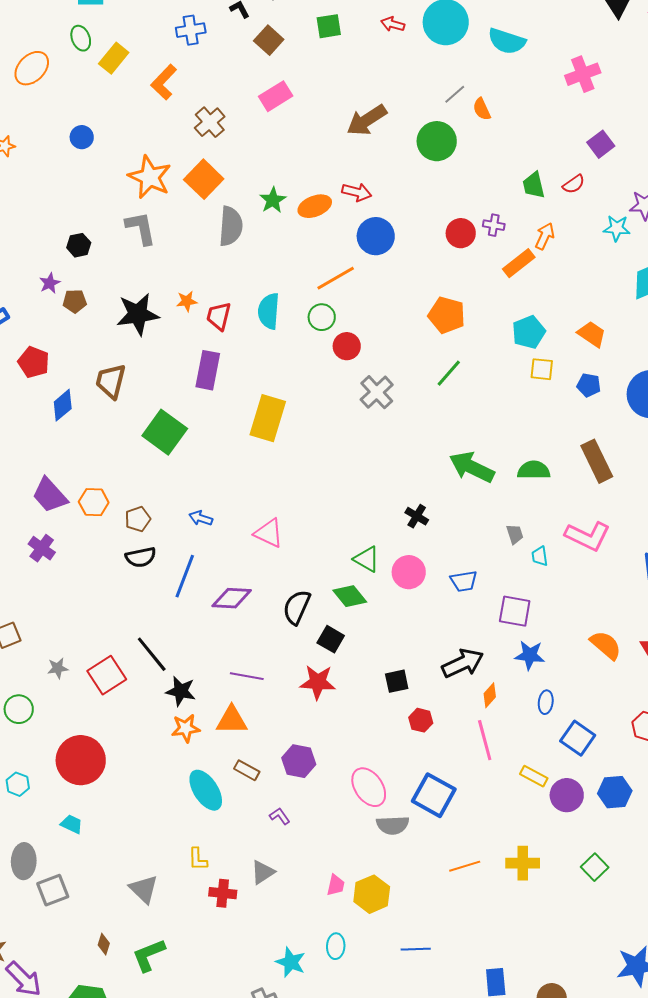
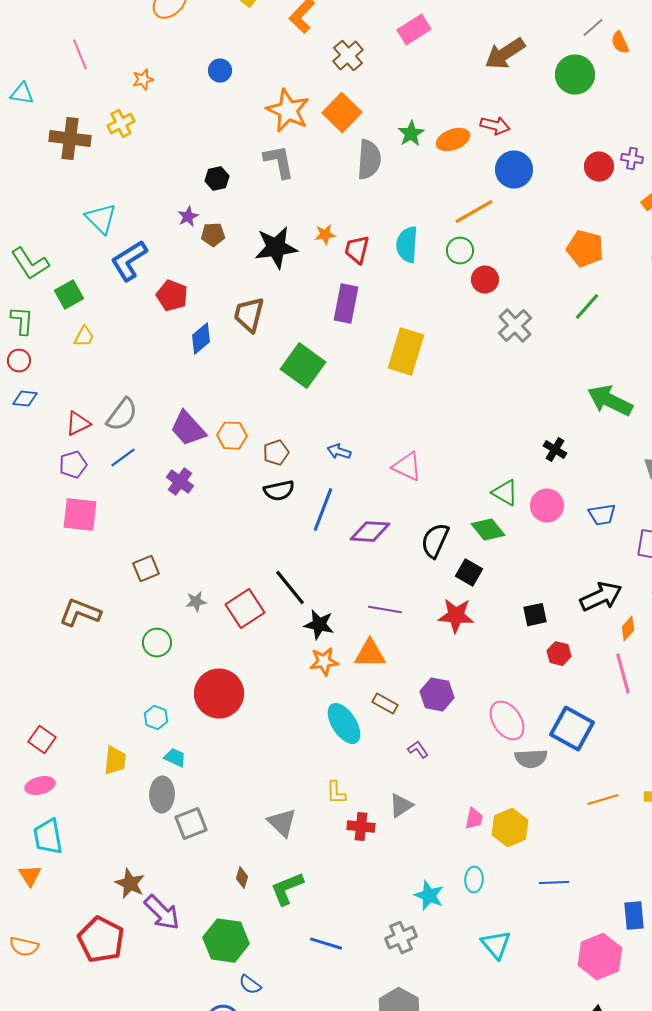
cyan trapezoid: (72, 824) -> (175, 758), moved

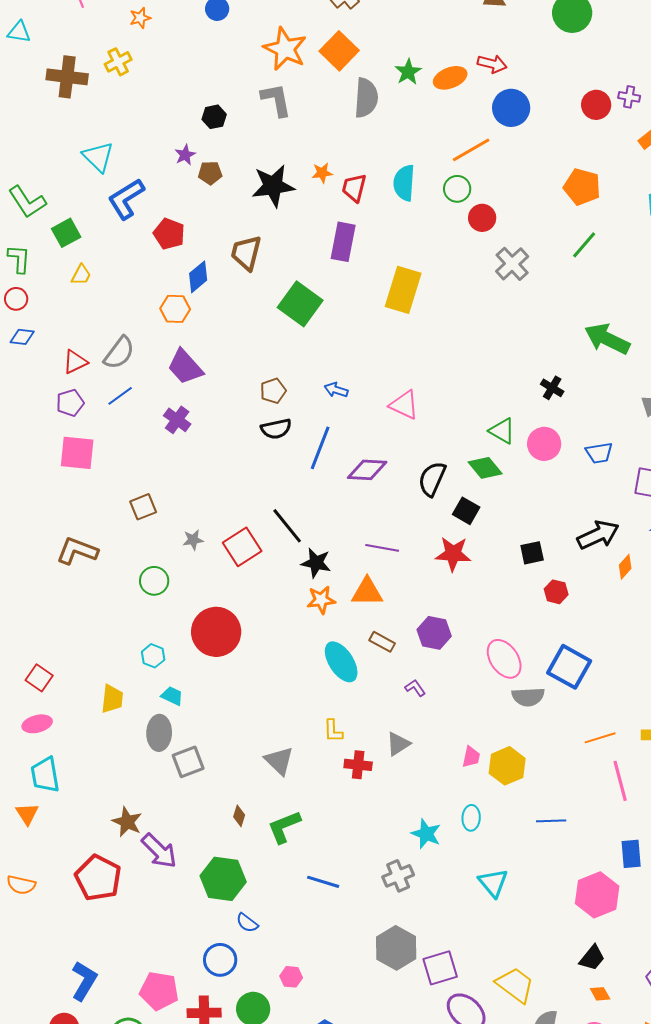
orange hexagon: (232, 436) -> (175, 309), moved
pink line: (623, 674) -> (620, 781), moved

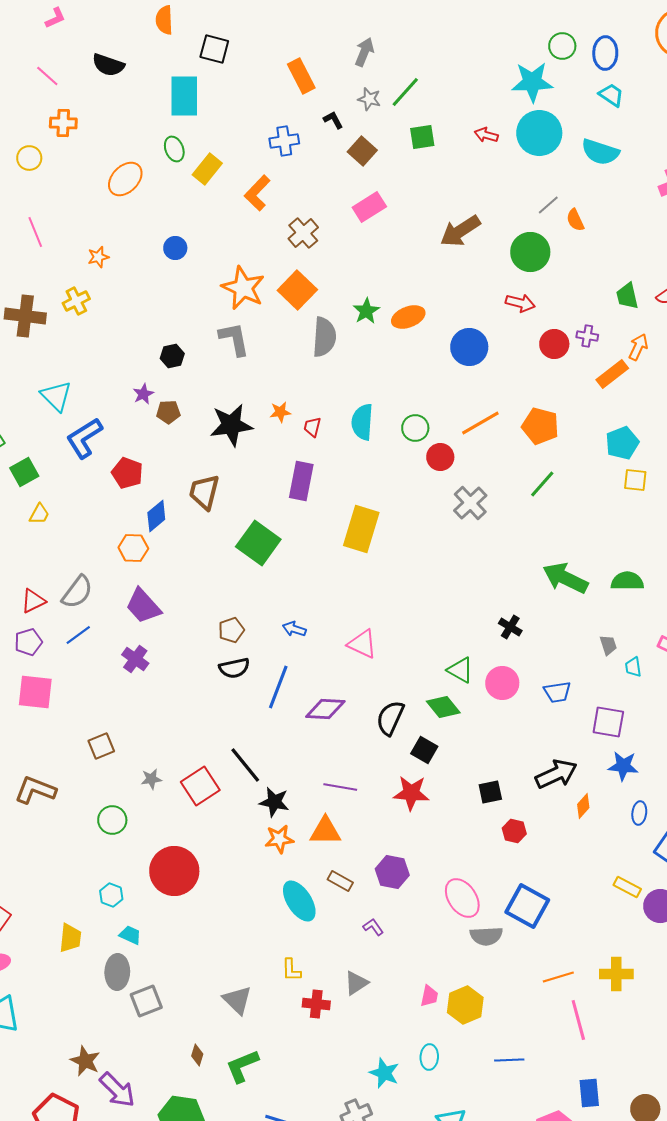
red arrow: (492, 64) -> (520, 303), moved
orange line: (471, 150) -> (480, 423), moved
red trapezoid: (354, 188) -> (312, 427), size x0.7

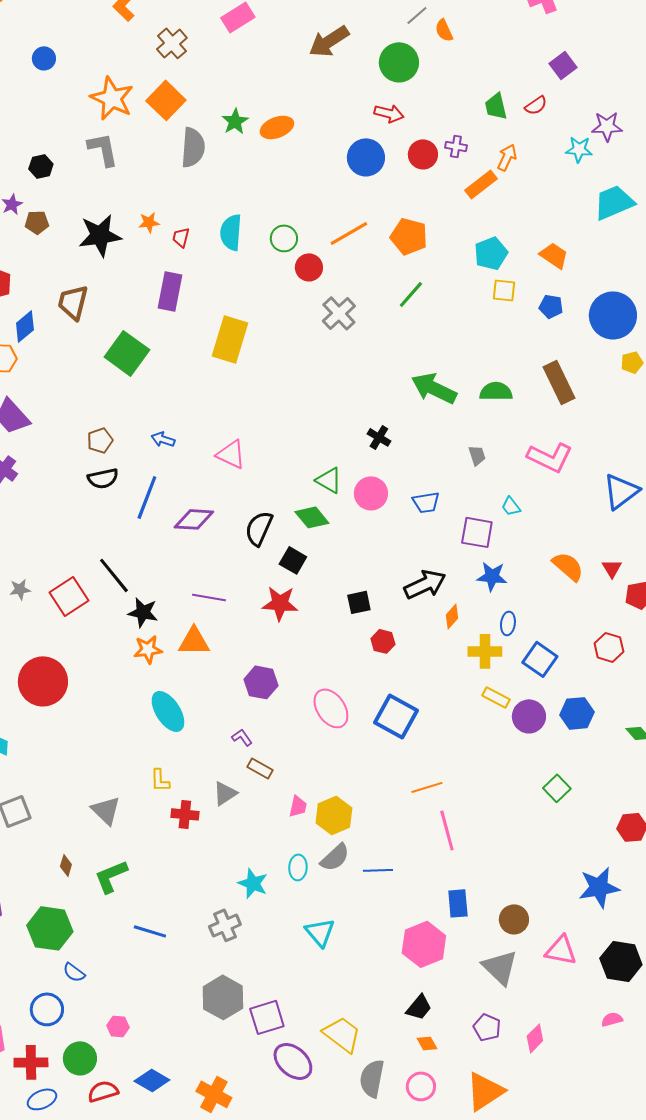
blue circle: (469, 347) -> (366, 157), moved
cyan trapezoid: (633, 667) -> (511, 506), moved, turned -30
brown rectangle: (340, 881) -> (260, 768), moved
gray semicircle: (486, 936) -> (335, 857), moved, turned -40
yellow cross: (616, 974) -> (485, 651), moved

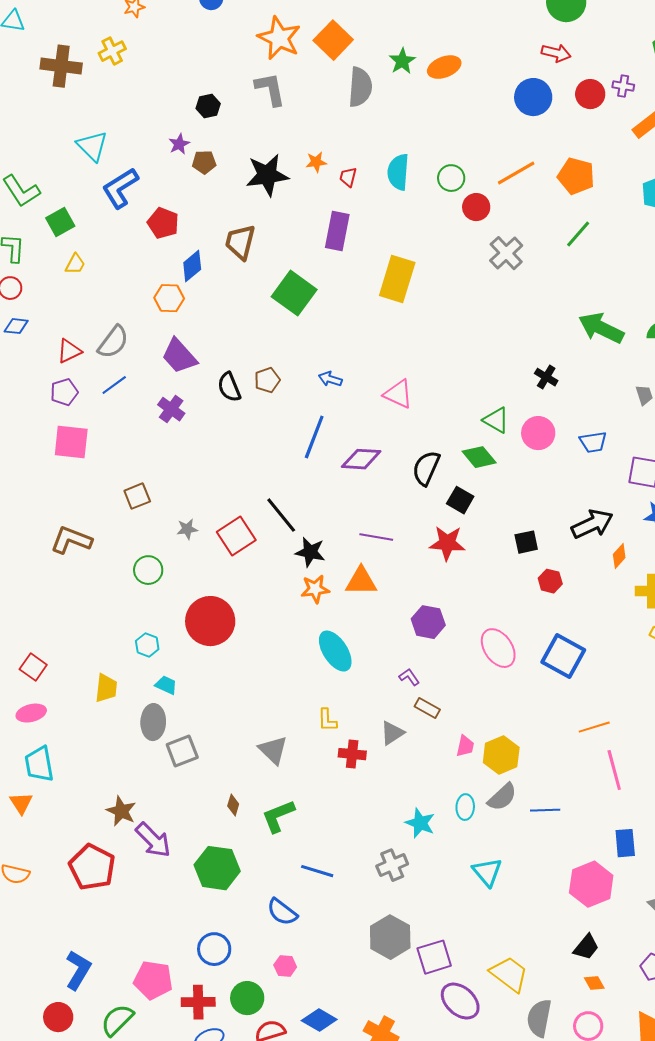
black semicircle: (103, 478) -> (229, 387), moved, turned 80
blue semicircle: (74, 972) -> (282, 912), moved, size x1.4

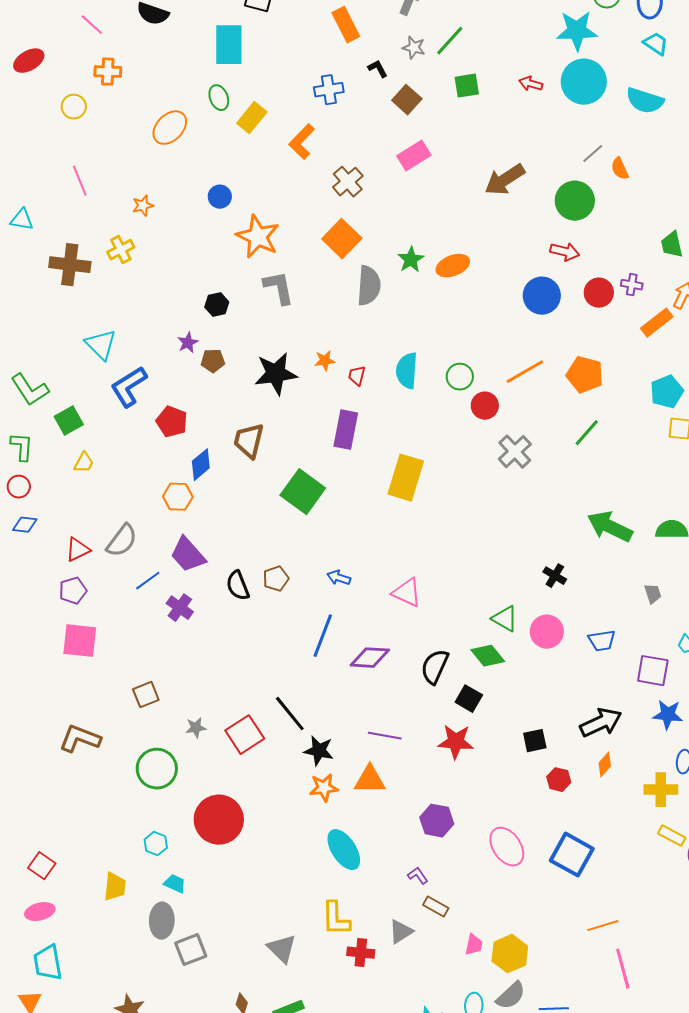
orange star: (279, 38) -> (258, 237), moved
blue line: (114, 385) -> (148, 581), moved
orange diamond: (619, 556) -> (605, 765), moved
green circle: (148, 570) -> (157, 769), size x1.4
yellow L-shape: (327, 720) -> (336, 919), size x1.5

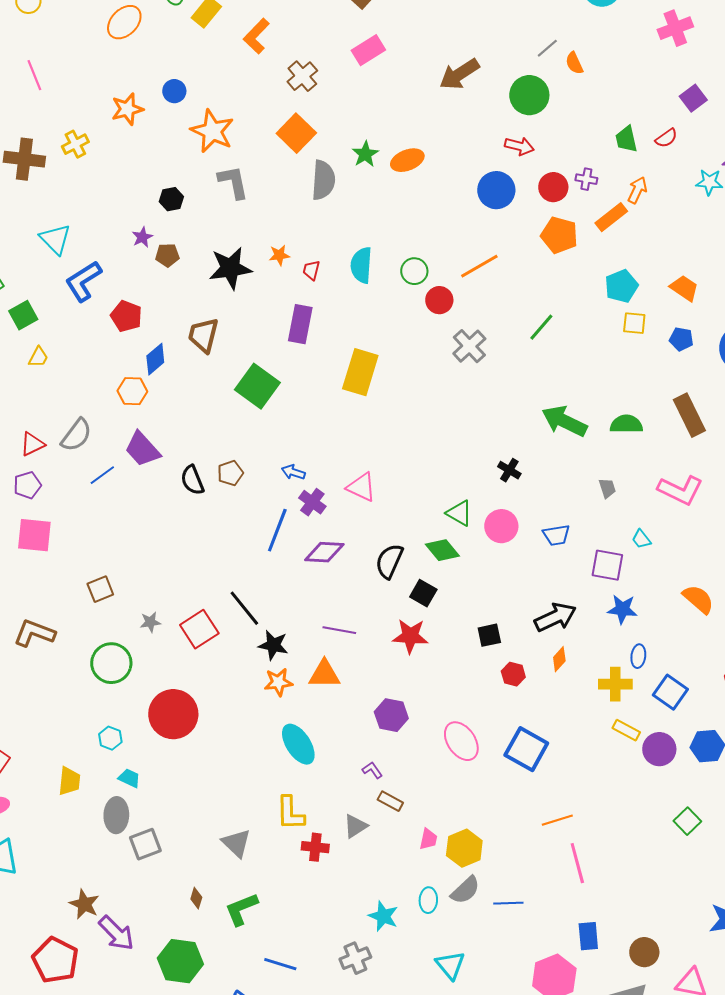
orange star: (143, 206) -> (127, 109), moved, size x1.5
orange pentagon: (585, 375) -> (559, 235), moved
purple cross: (180, 608) -> (312, 502), moved

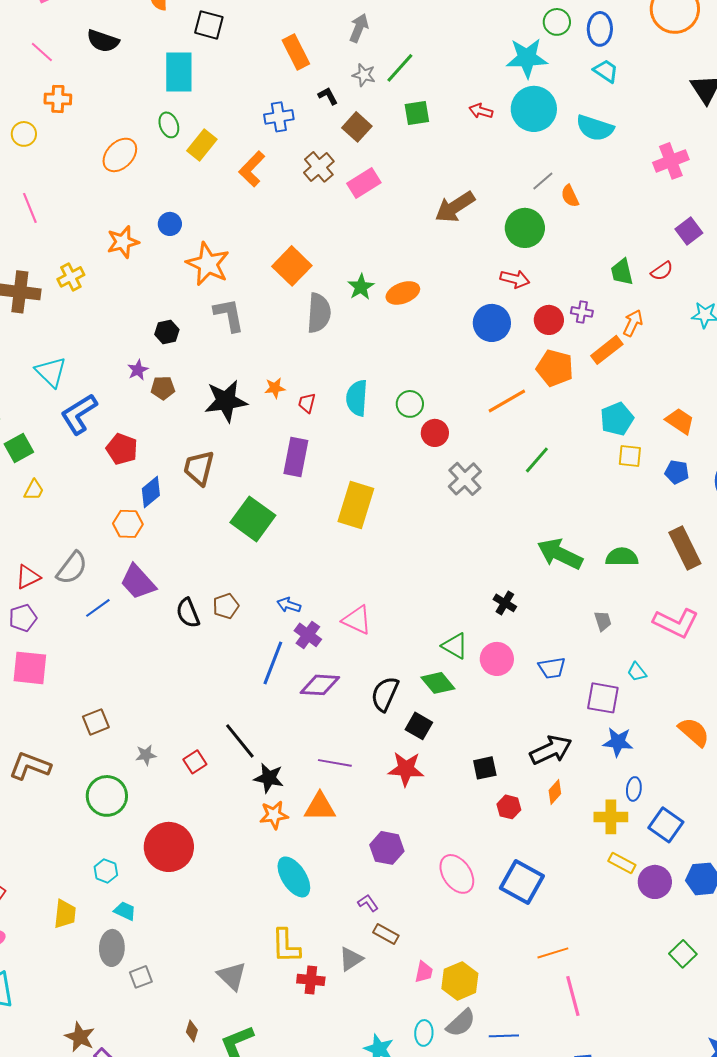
brown cross: (302, 76) -> (319, 167), moved
orange line: (479, 266) -> (507, 401), moved
red square: (199, 629) -> (195, 762), size x0.6
gray square: (145, 844) -> (141, 977), size x0.7

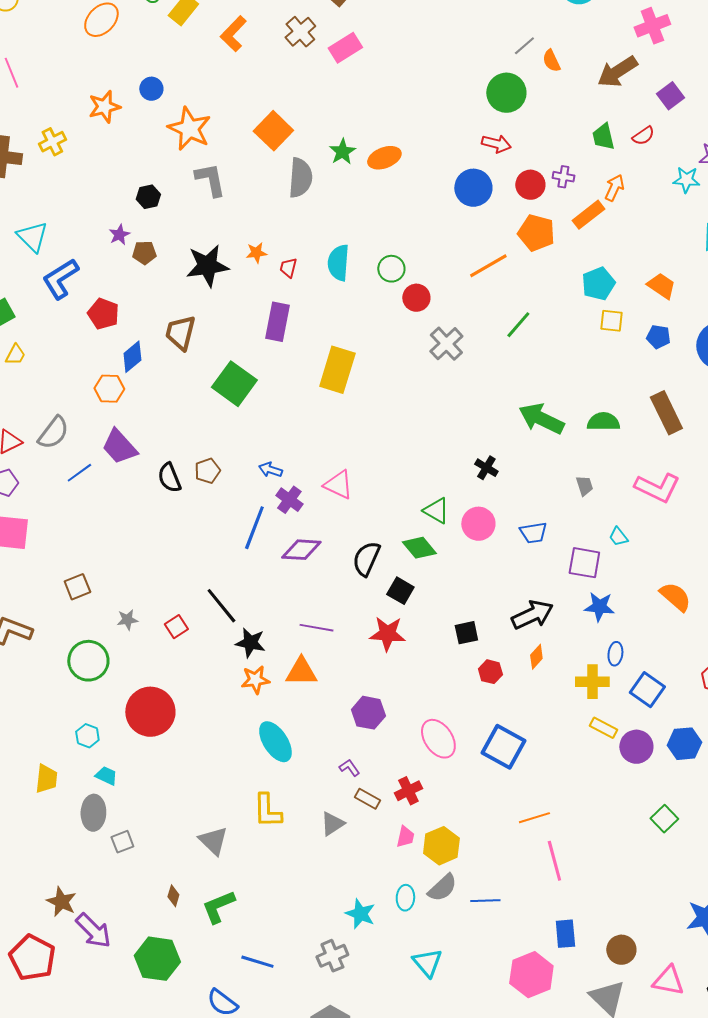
brown arrow: (455, 207) -> (617, 72), moved
red cross: (311, 980) -> (408, 791), moved, turned -32

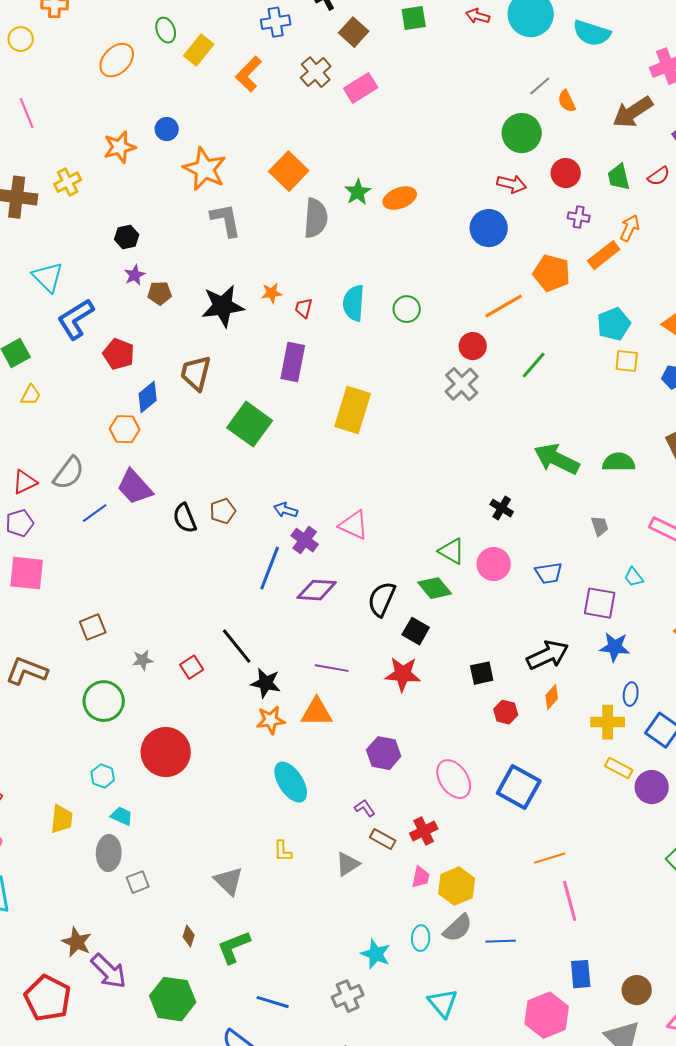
red circle: (530, 185) -> (566, 173), moved
black hexagon: (148, 197) -> (127, 237), moved
red circle: (416, 298) -> (473, 346), moved
yellow L-shape: (267, 811) -> (283, 851), size x0.6

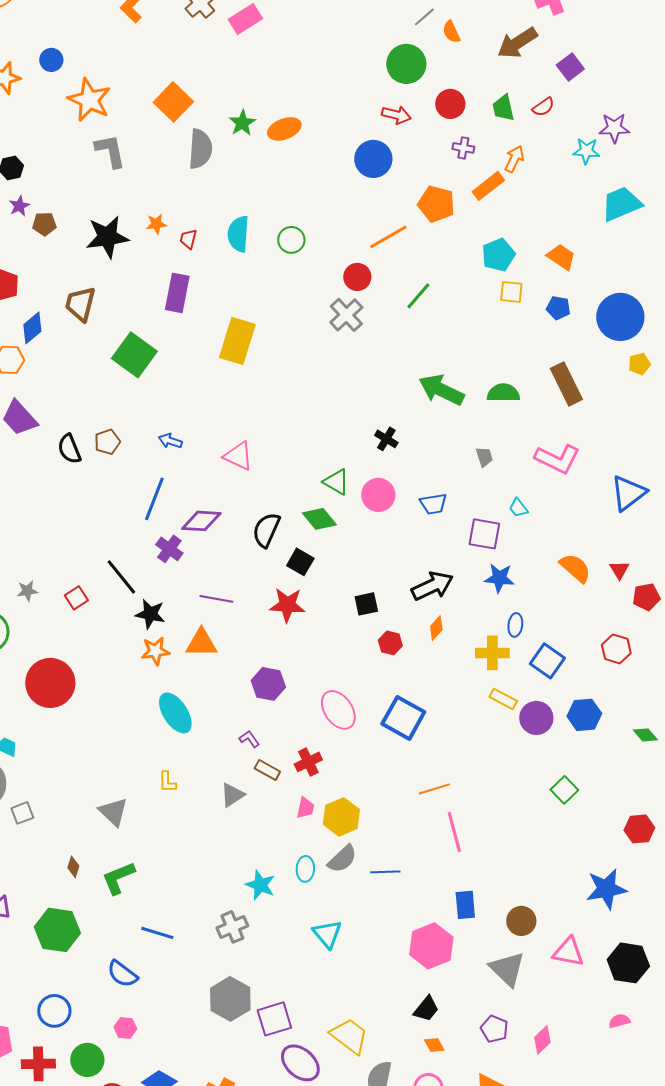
purple cross: (305, 540) -> (169, 549), moved

